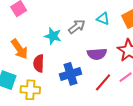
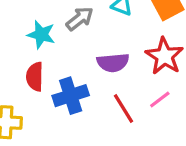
red semicircle: (39, 63) -> (35, 77), moved
red line: (103, 82) -> (123, 109), turned -72

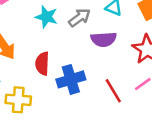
cyan star: (41, 35) -> (46, 17), moved
purple semicircle: (113, 63) -> (104, 39), moved

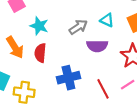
cyan star: (46, 17) -> (39, 26), moved
red semicircle: (42, 64) -> (40, 53), moved

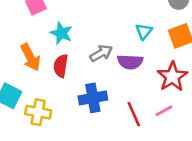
cyan triangle: (107, 20) -> (144, 31), turned 40
gray arrow: (78, 27) -> (101, 53), moved

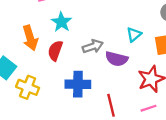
pink line: (164, 111) -> (148, 108), moved

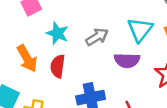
cyan triangle: (134, 35) -> (140, 30), size x1.5
gray arrow: (93, 46) -> (97, 37), moved

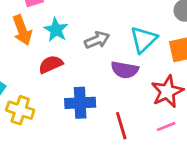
orange arrow: (27, 58) -> (22, 30), moved
red semicircle: (58, 66) -> (51, 64), turned 50

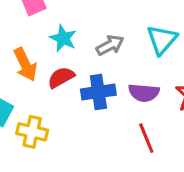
orange arrow: (22, 30) -> (25, 64), moved
purple semicircle: (125, 70) -> (144, 93), moved
blue cross: (80, 103) -> (98, 92), moved

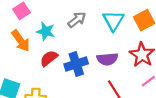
gray arrow: (110, 45) -> (77, 20), moved
orange arrow: (25, 64) -> (21, 41), moved

